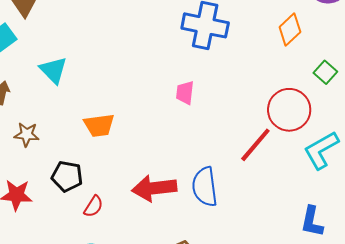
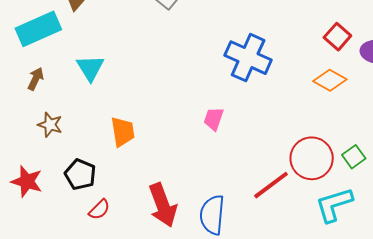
orange diamond: (290, 30) -> (330, 80), turned 60
green square: (325, 72) -> (354, 157), moved
orange trapezoid: (99, 125) -> (123, 132), turned -104
red arrow: (154, 188) -> (163, 205), turned -117

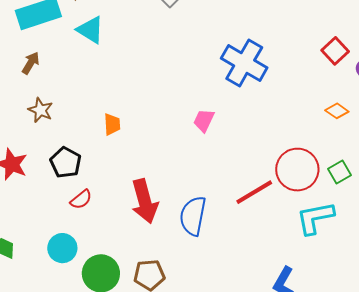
cyan triangle: (90, 68) -> (90, 30), moved, turned -32
orange diamond: (330, 80) -> (337, 111), moved, size x0.7
orange trapezoid: (123, 132) -> (112, 124), size x0.7

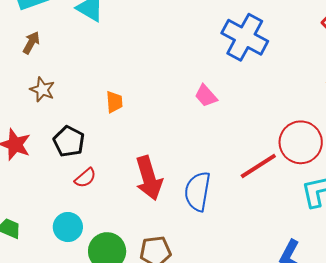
pink trapezoid: (204, 120) -> (206, 96), turned -65

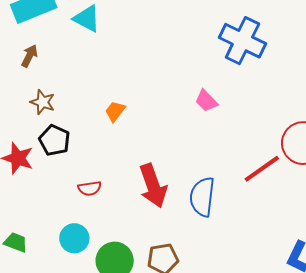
orange trapezoid: (114, 102) -> (115, 111), turned -135
black pentagon: (69, 141) -> (54, 140), moved
red semicircle: (85, 178) -> (90, 188), turned 35

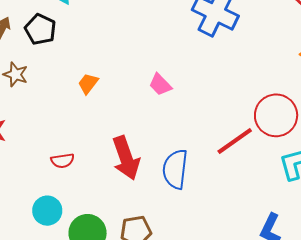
pink trapezoid: (206, 101) -> (160, 85), moved
black pentagon: (54, 140) -> (40, 29), moved

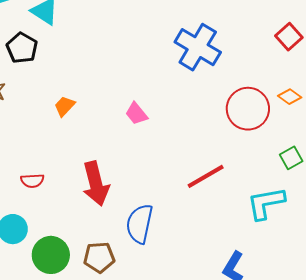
red circle: (276, 115) -> (248, 109), moved
blue semicircle: (175, 169) -> (139, 224), moved

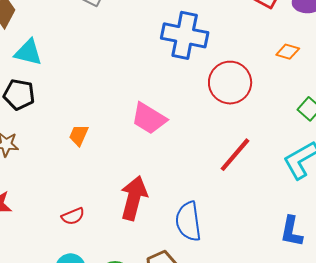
red circle: (248, 109) -> (230, 83), moved
pink trapezoid: (136, 114) -> (149, 118), size x1.5
red arrow: (96, 184) -> (134, 198), turned -132

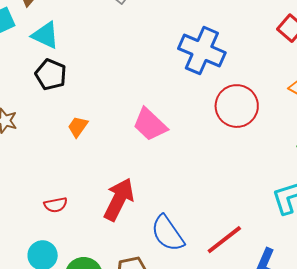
black pentagon: (19, 95) -> (51, 75), moved
red line: (235, 155) -> (224, 240), moved
blue semicircle: (188, 221) -> (168, 233), turned -39

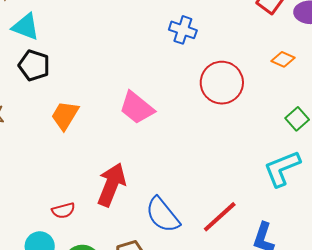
blue cross: (202, 51) -> (183, 30), size x0.6
orange trapezoid: (78, 127) -> (65, 115), size x1.4
red semicircle: (56, 205) -> (63, 210), moved

